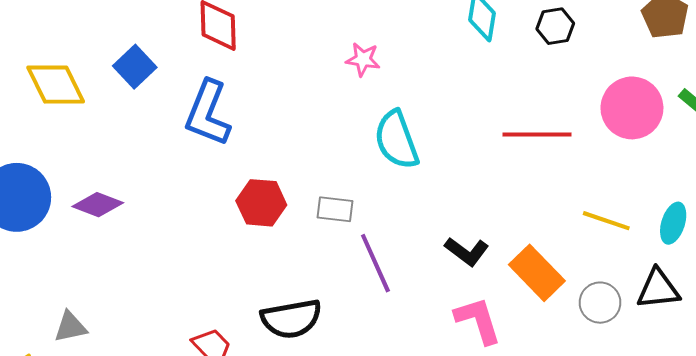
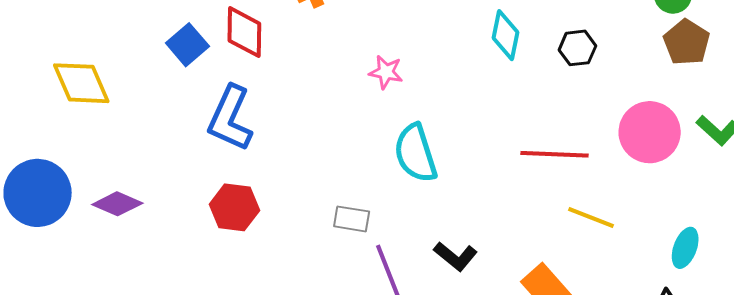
blue square: (135, 67) -> (187, 45), moved
red hexagon: (261, 203) -> (234, 207), moved
yellow line: (606, 221) -> (591, 217), moved
black L-shape: (467, 251) -> (456, 256), moved

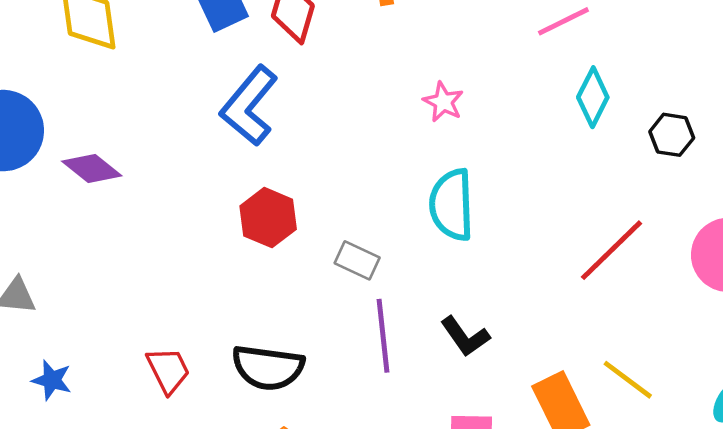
red line: (554, 154) -> (612, 250), turned -62
red hexagon: (234, 207) -> (268, 218), moved
yellow line: (591, 217) -> (628, 380), moved

